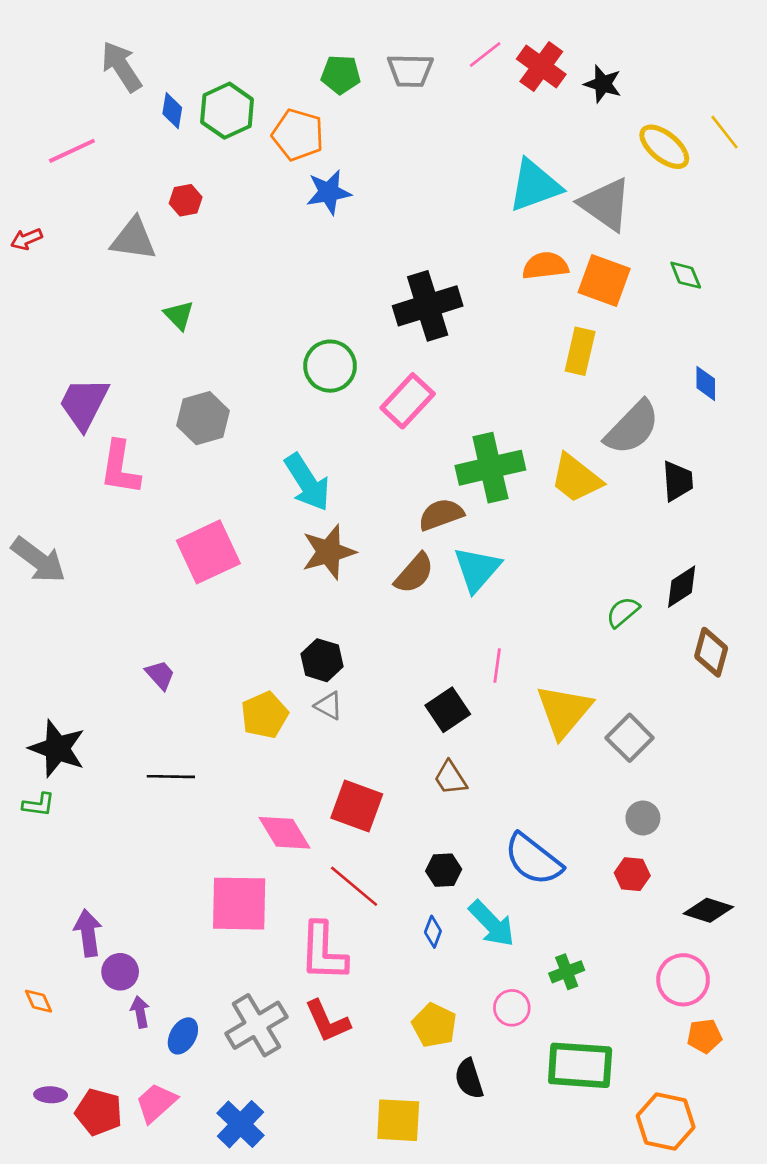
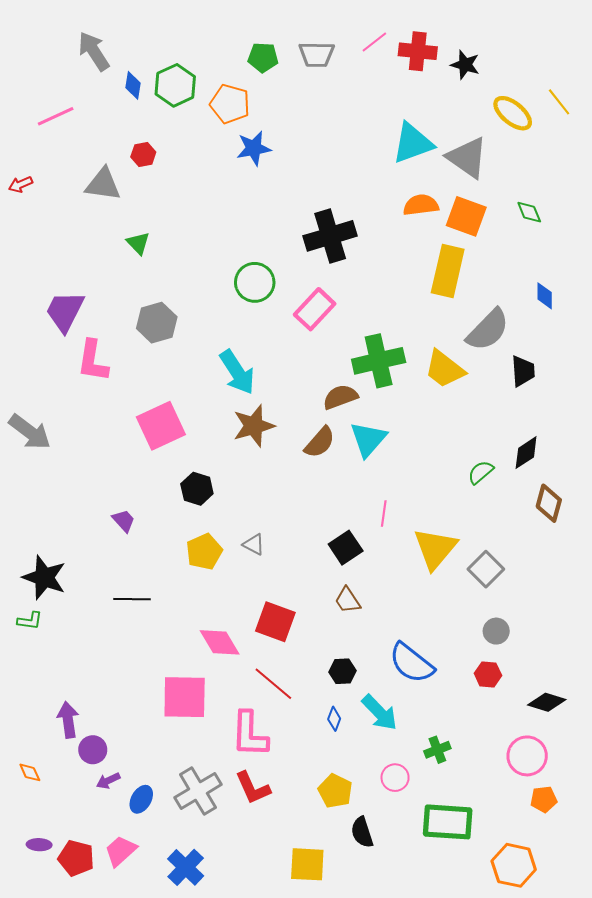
red cross: (541, 67) -> (418, 51), turned -30
yellow rectangle: (580, 351) -> (448, 271), size x1.4
black hexagon: (322, 660) -> (197, 489), moved
purple arrow: (140, 1012) -> (108, 781), turned -105

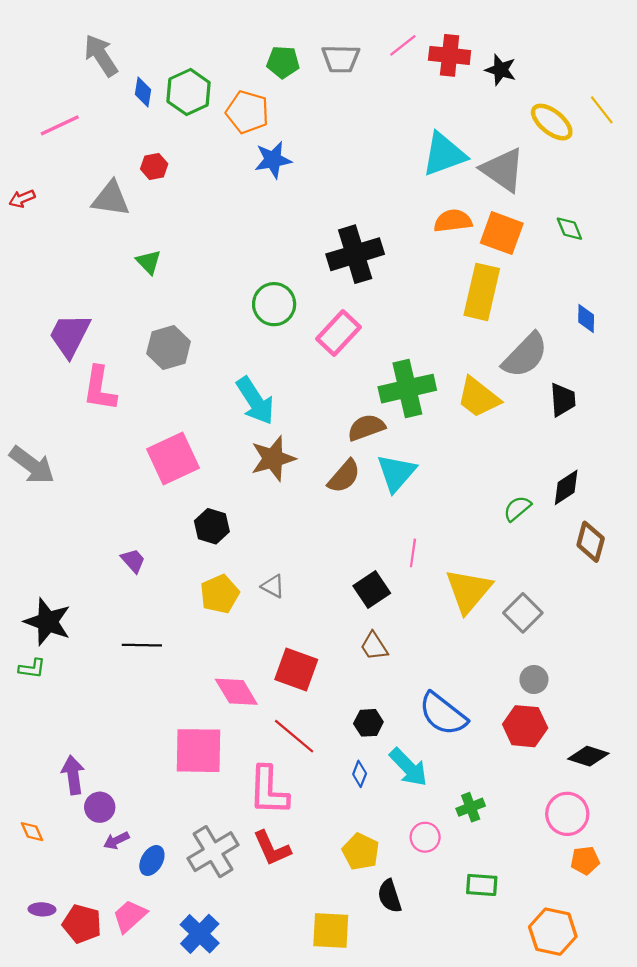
red hexagon: (488, 674) -> (525, 726), size x1.5
green rectangle: (448, 822) -> (482, 885), size x0.6

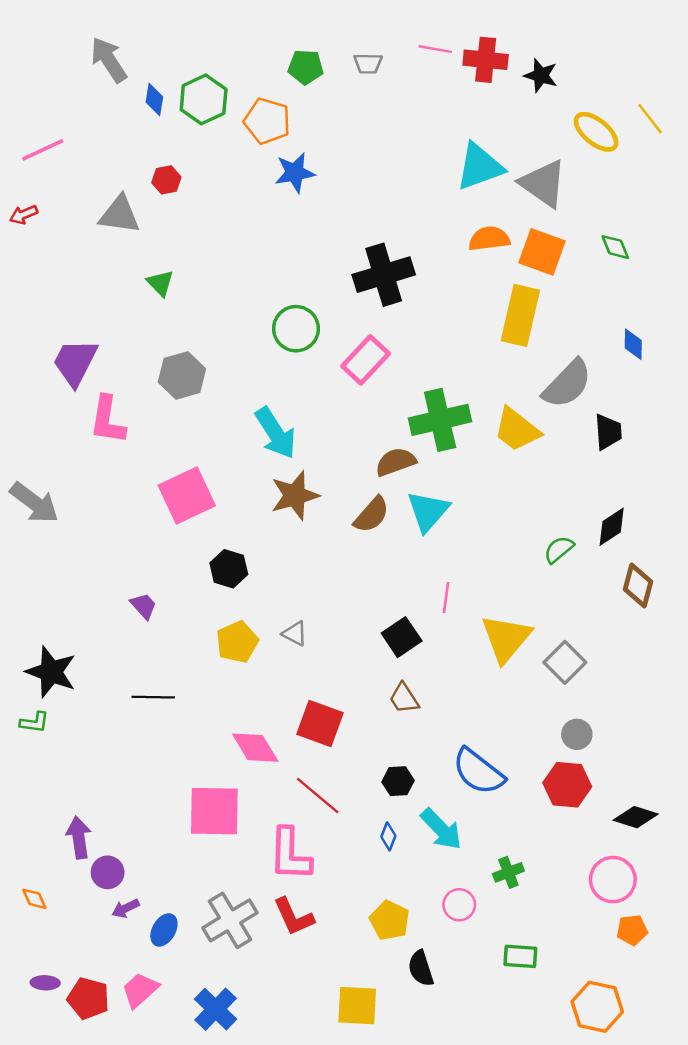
pink line: (403, 45) -> (435, 49), turned 48
gray trapezoid: (341, 59) -> (368, 63), size x0.7
pink line: (60, 125) -> (43, 150), moved

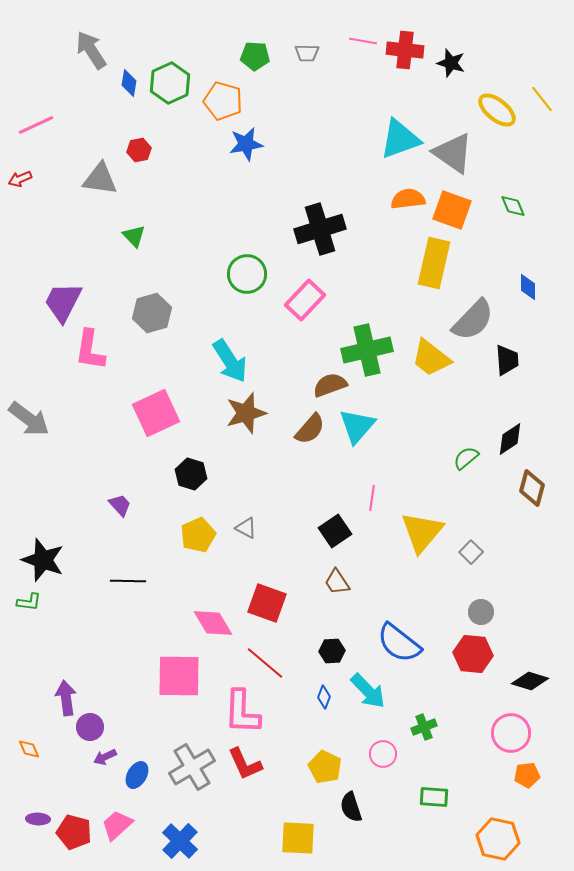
gray square: (565, 662) -> (471, 552), size x0.7

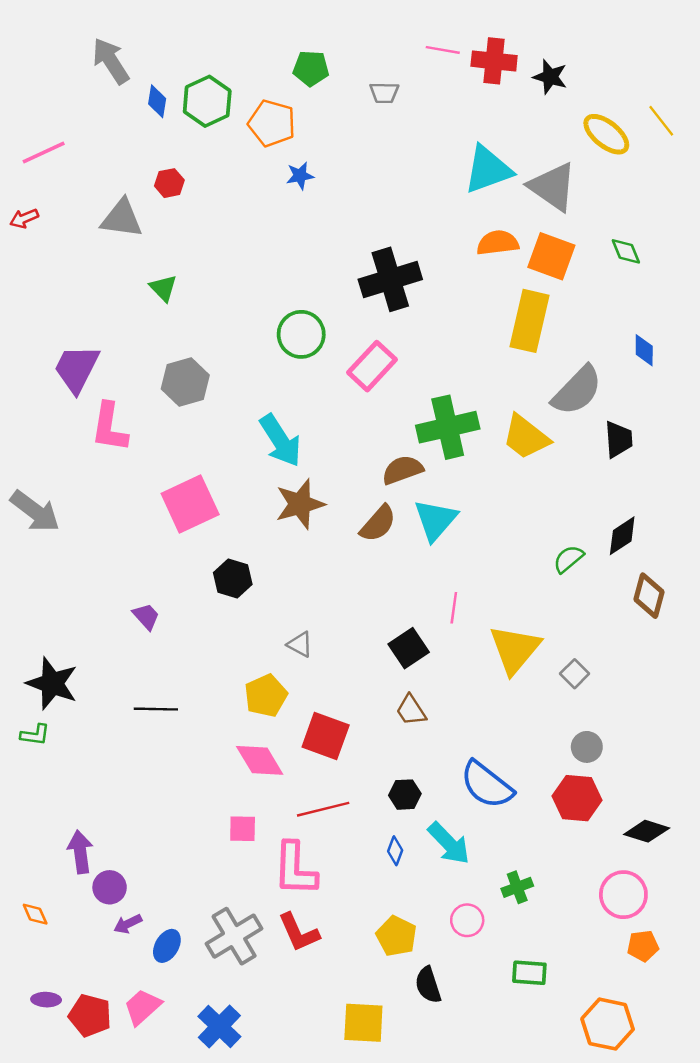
gray trapezoid: (307, 53) -> (384, 93), moved
blue star: (246, 144) -> (300, 176), size x0.7
yellow pentagon: (198, 535) -> (266, 696), moved
red line: (265, 663) -> (323, 809), turned -54
pink square: (179, 676) -> (243, 829), moved, size x0.5

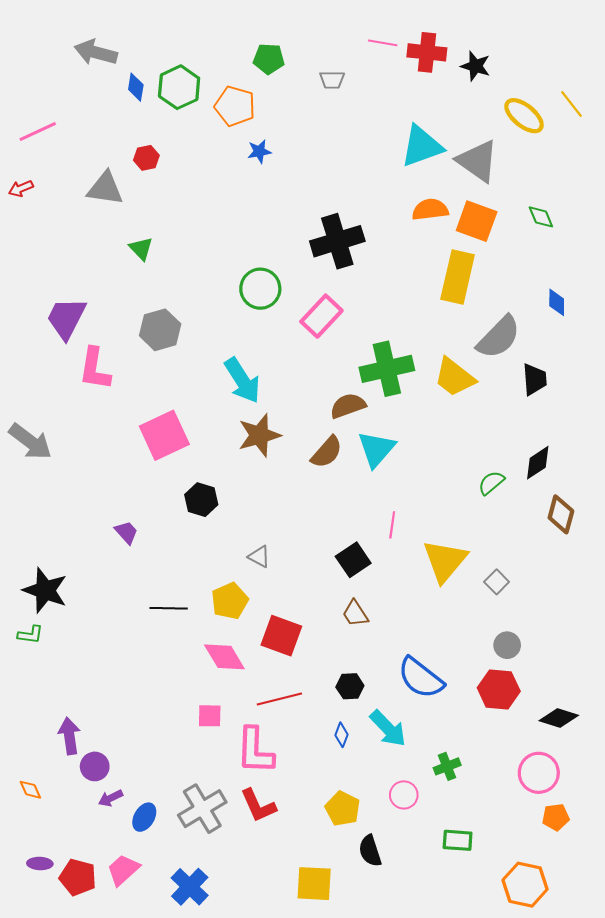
gray arrow: (111, 61) -> (96, 52), turned -42
black line: (156, 709) -> (169, 608), moved

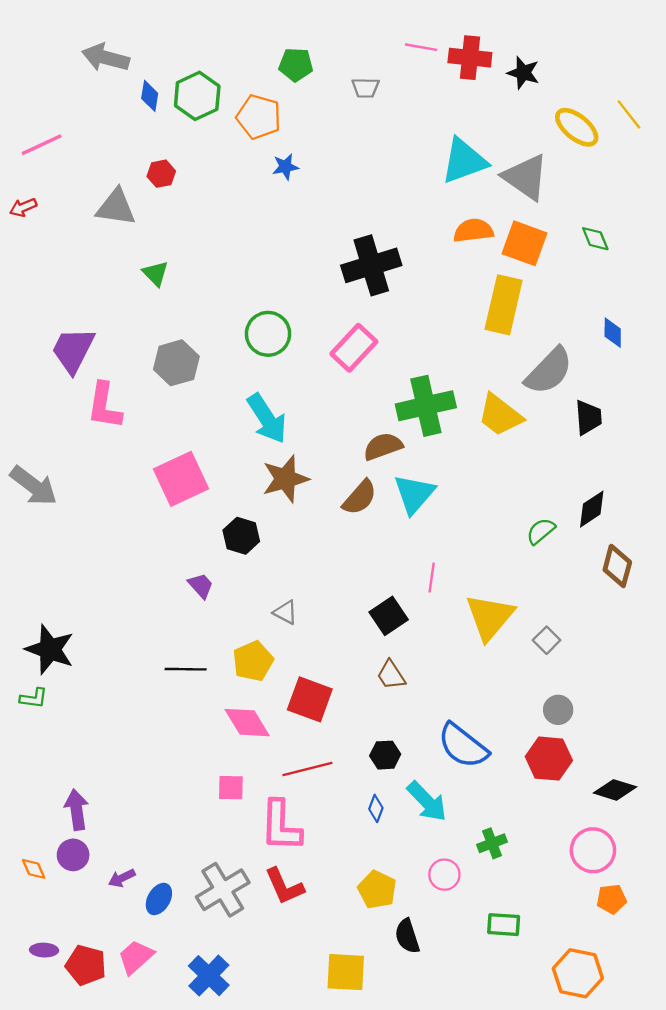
green circle: (260, 289) -> (268, 334), moved
black hexagon: (201, 500) -> (241, 536), moved
purple trapezoid: (126, 532) -> (201, 586), moved
purple circle: (95, 766) -> (73, 855), moved

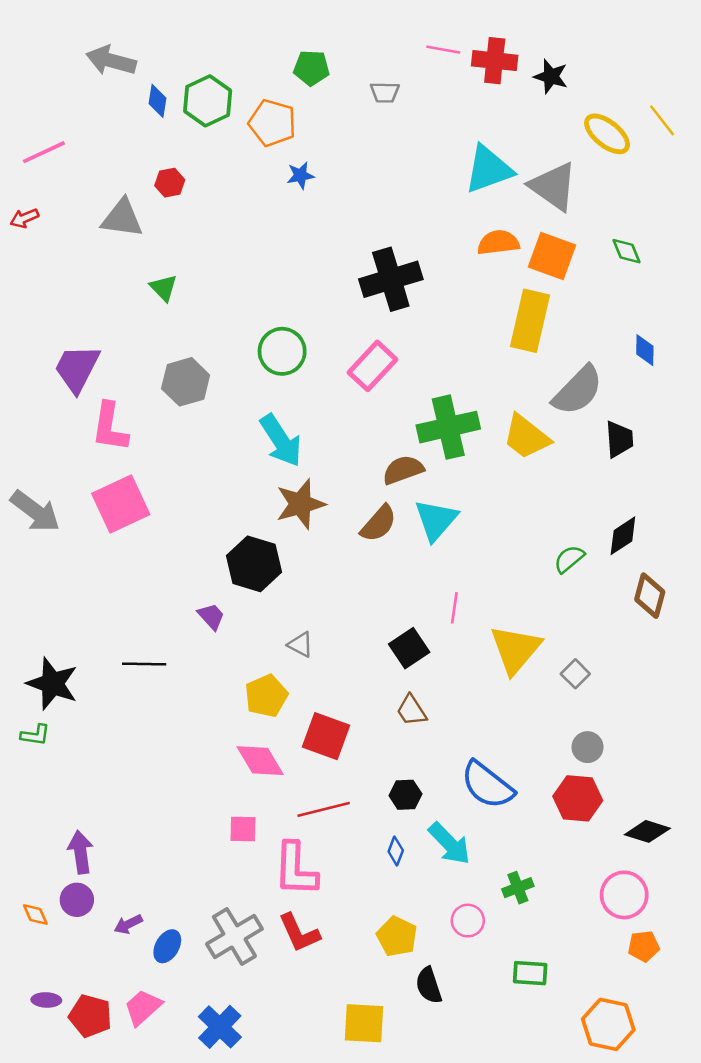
pink square: (181, 479) -> (121, 504), moved
black hexagon: (241, 536) -> (254, 564), size x1.4
black line: (186, 669) -> (144, 664), moved

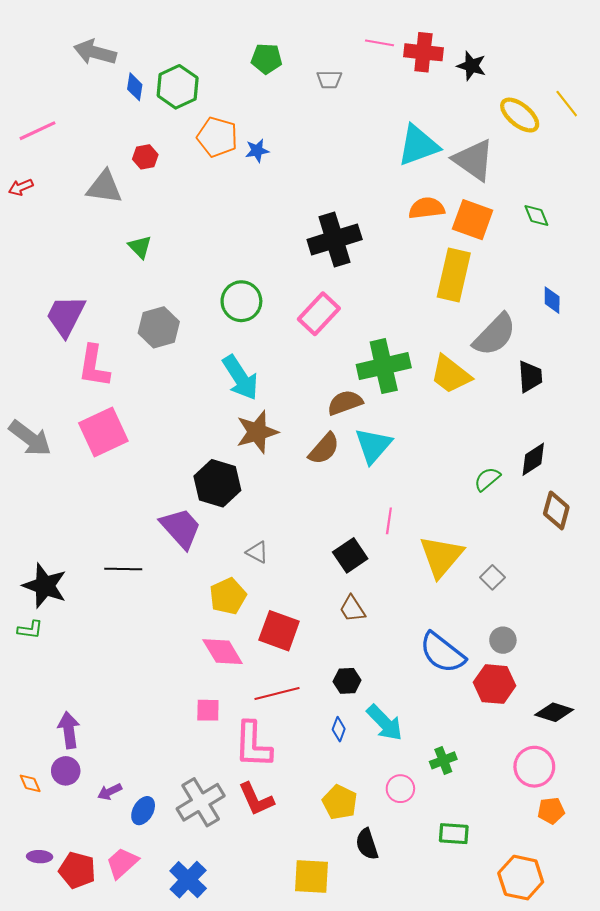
orange pentagon: (272, 123) -> (217, 137), moved
purple trapezoid: (211, 616) -> (181, 528), size x1.8
blue semicircle: (487, 785) -> (442, 653), moved

